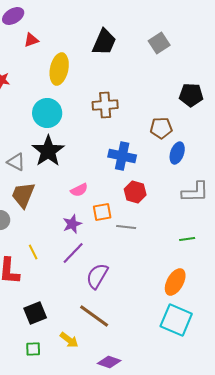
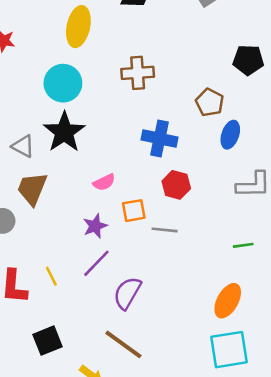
brown pentagon: (161, 128) -> (210, 102), turned 30
yellow line: (33, 252) -> (51, 276), moved
cyan square: (176, 320) -> (229, 350), turned -32

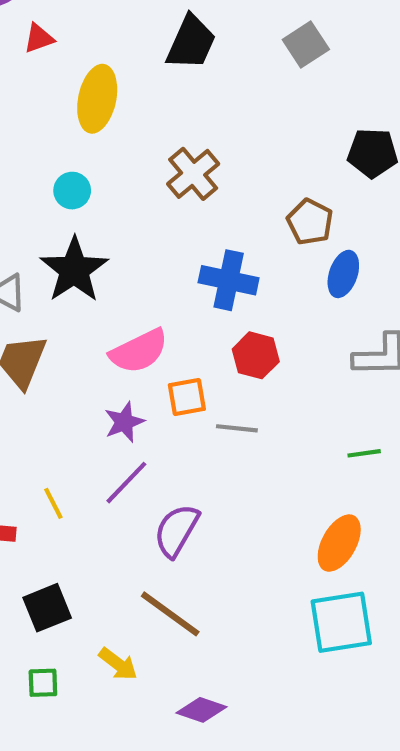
brown cross: (138, 73) -> (193, 174), turned -36
cyan circle: (63, 83) -> (72, 191), size x0.6
pink semicircle: (104, 182) -> (139, 351), size x1.6

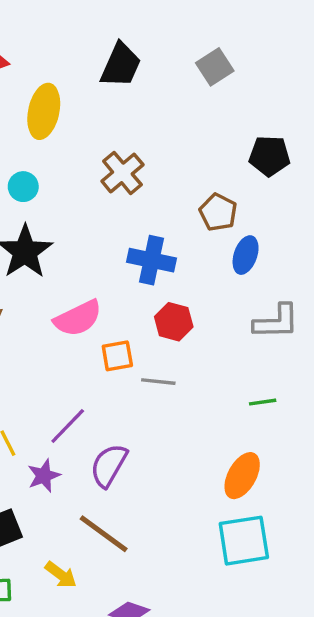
purple star: (124, 422) -> (44, 476), moved

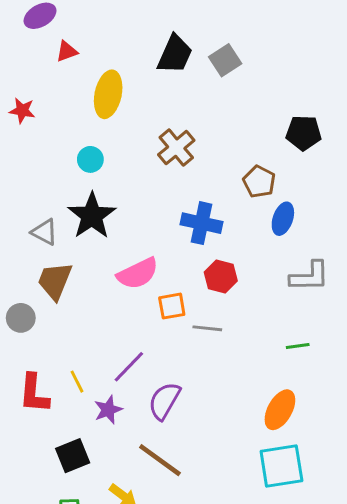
gray square: (215, 67) -> (225, 60), moved

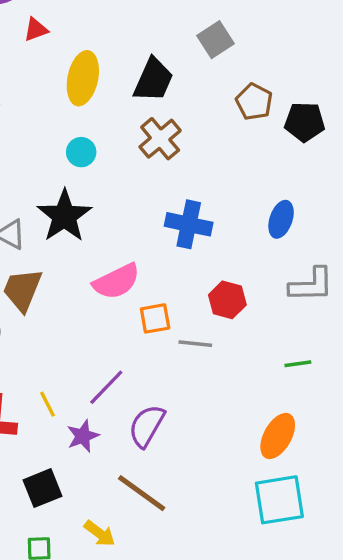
black trapezoid: (175, 54) -> (153, 80), moved
cyan circle: (90, 159) -> (81, 152), moved
brown pentagon: (259, 182) -> (254, 102), moved
red hexagon: (221, 276) -> (227, 300), moved

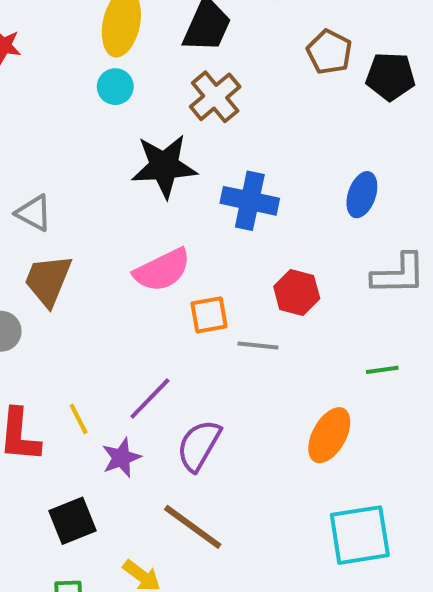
cyan circle: (81, 152) -> (115, 87), moved
black star: (64, 216) -> (164, 166), moved, turned 30
orange ellipse: (278, 436) -> (329, 435), moved

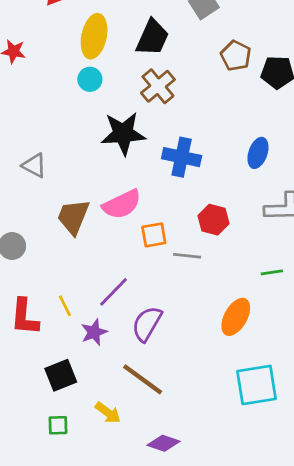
brown trapezoid: (48, 280) -> (73, 217), moved

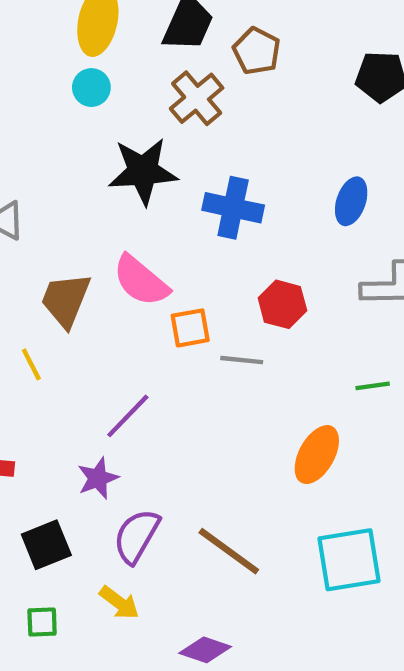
brown pentagon: (236, 56) -> (257, 51), moved
pink semicircle: (122, 204) -> (141, 281), turned 66
yellow line: (65, 306) -> (31, 364), moved
purple semicircle: (147, 324) -> (136, 536), moved
brown line: (143, 379) -> (229, 551), moved

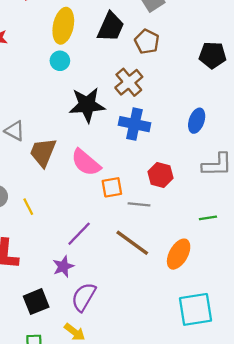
brown cross: (197, 98) -> (129, 82), moved
brown trapezoid: (66, 300) -> (43, 152), moved
brown line: (229, 551) -> (132, 243), moved

